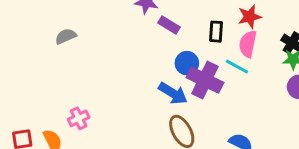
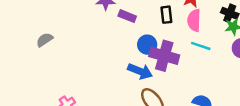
cyan line: (237, 67) -> (201, 46), moved

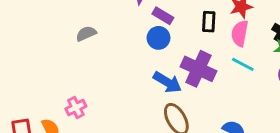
gray semicircle: (45, 40) -> (86, 34), moved
blue circle: (147, 45) -> (158, 38), moved

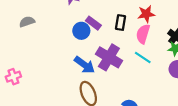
purple rectangle: (163, 16) -> (93, 23), moved

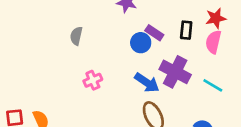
gray semicircle: (27, 22) -> (76, 36), turned -56
cyan line: (143, 58) -> (213, 85), moved
pink cross: (13, 77) -> (93, 80), moved

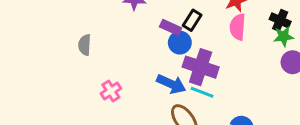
black rectangle: (186, 30) -> (192, 20), moved, turned 36
blue circle: (141, 43) -> (180, 43), moved
cyan line: (213, 85) -> (202, 92), moved

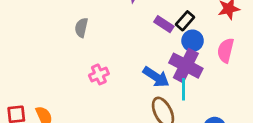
pink semicircle: (238, 27) -> (226, 50), moved
blue circle: (180, 43) -> (193, 41), moved
cyan line: (202, 92) -> (184, 89), turned 60

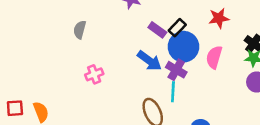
blue circle: (193, 41) -> (183, 47), size x1.5
purple cross: (186, 66) -> (176, 70), size x0.7
blue arrow: (156, 77) -> (149, 61), moved

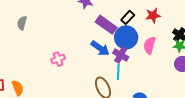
black rectangle: (177, 28) -> (128, 17), moved
gray semicircle: (80, 30) -> (22, 23), moved
purple rectangle: (157, 30) -> (106, 25), size x1.5

